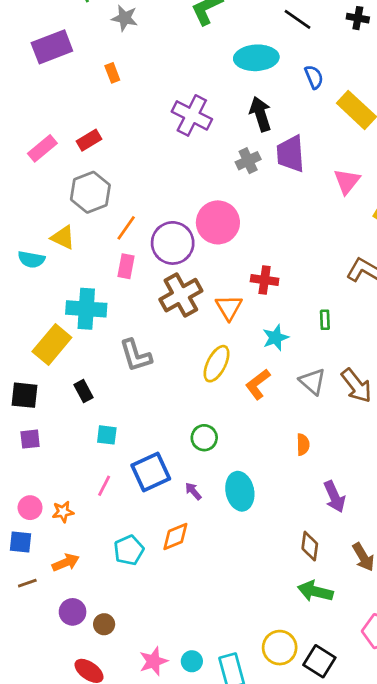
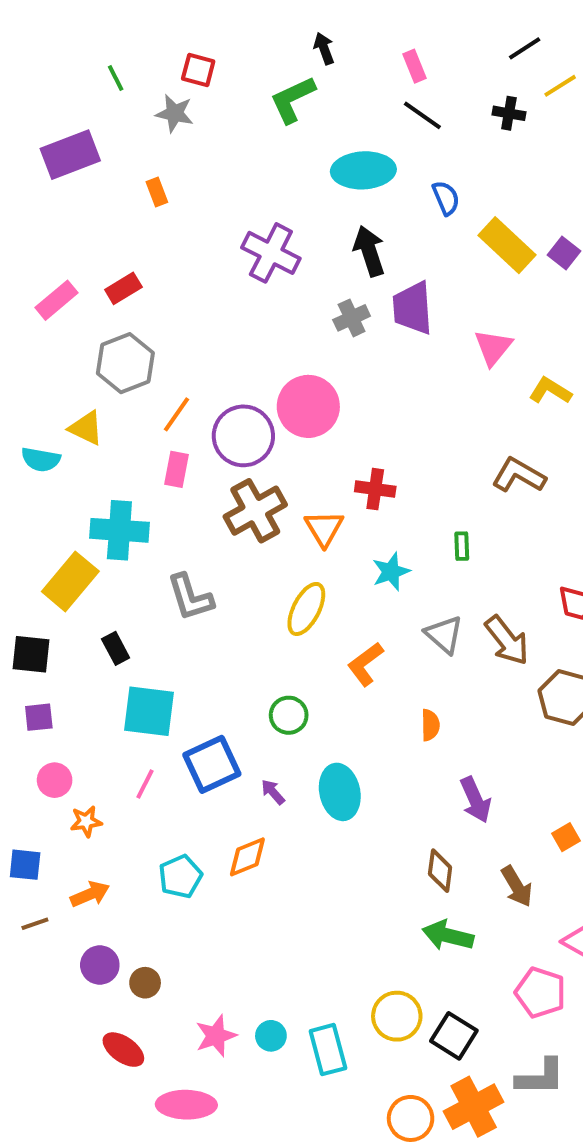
orange L-shape: (258, 384) -> (365, 664), moved
cyan square: (107, 435) -> (149, 711), size x1.8
pink circle: (30, 508) -> (55, 780), moved

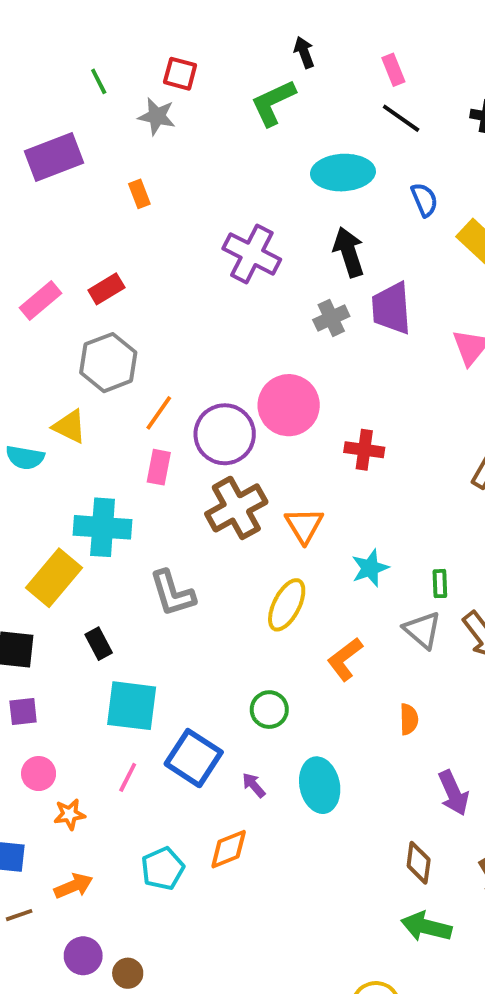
red cross: (375, 489) -> (364, 450), moved
green rectangle: (462, 546) -> (440, 584), moved
blue square: (212, 764) -> (194, 758), turned -32

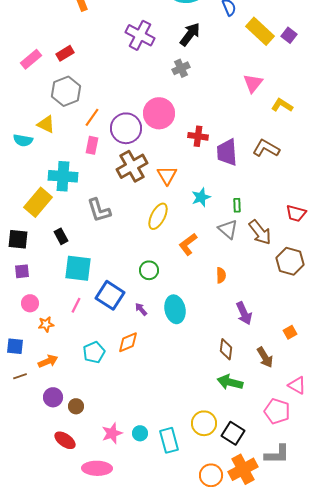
black arrow: (349, 252) -> (190, 34), turned 55
purple trapezoid: (391, 308) -> (227, 152), moved

